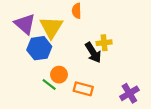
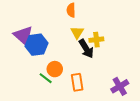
purple triangle: (25, 24) -> (23, 36), moved
yellow triangle: (51, 27) -> (77, 33), moved, size x0.6
orange rectangle: (83, 89) -> (77, 82), turned 66

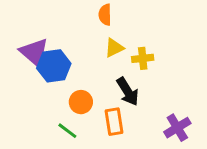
yellow triangle: (77, 33) -> (114, 48), turned 32
black arrow: (86, 49) -> (128, 91), moved
green line: (46, 78) -> (67, 131), moved

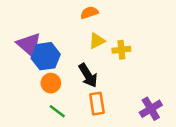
orange semicircle: (105, 15) -> (89, 13), turned 72
black arrow: (128, 91) -> (88, 75), moved
orange circle: (81, 102) -> (51, 83), moved

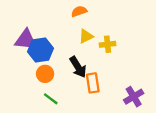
purple triangle: (29, 45) -> (26, 40), turned -35
orange rectangle: (97, 104) -> (93, 83), moved

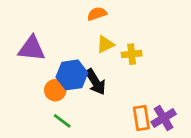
blue hexagon: (40, 50) -> (72, 75), moved
orange rectangle: (93, 83) -> (141, 118), moved

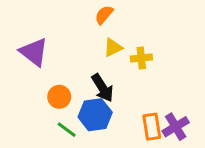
orange semicircle: (97, 14) -> (104, 15), turned -30
purple triangle: (32, 49) -> (34, 52), turned 32
blue hexagon: (72, 75) -> (95, 115), moved

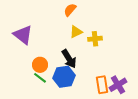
green line: (67, 130) -> (40, 78), moved

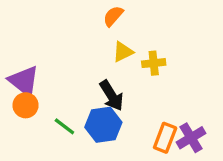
purple triangle: (23, 35) -> (24, 81), moved
orange circle: (40, 65) -> (26, 105), moved
orange rectangle: (102, 85) -> (165, 138), turned 30

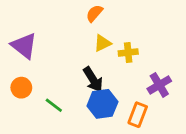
purple triangle: (24, 81) -> (24, 46), moved
blue hexagon: (103, 125) -> (102, 104), moved
purple cross: (191, 138) -> (159, 85), moved

